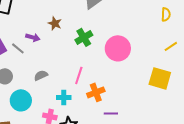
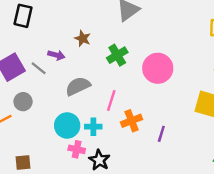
gray semicircle: (41, 75) -> (78, 86), moved, size x1.5
cyan circle: (21, 100) -> (67, 125), moved
purple line: (111, 113) -> (161, 134), moved, turned -72

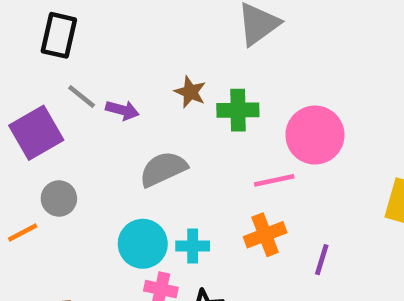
brown star: (83, 38) -> (190, 92), moved
green cross: (117, 55) -> (238, 110), turned 30
gray line: (39, 68) -> (82, 97), moved
pink line: (111, 100) -> (274, 180), moved, turned 60

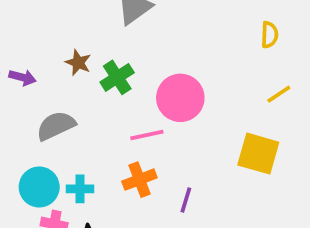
green cross: (238, 110) -> (117, 77), turned -32

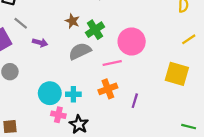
purple arrow: (22, 77) -> (40, 43), moved
gray semicircle: (56, 126) -> (80, 51), moved

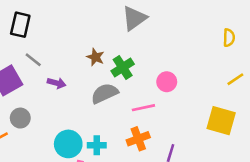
pink circle: (132, 41) -> (167, 82), size x0.6

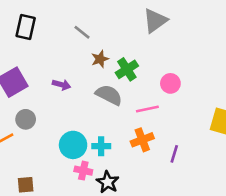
gray triangle: (134, 18) -> (155, 21), moved
brown star: (95, 57) -> (100, 59), turned 30
gray line: (33, 60) -> (82, 32), moved
gray semicircle: (105, 93) -> (109, 95), turned 52

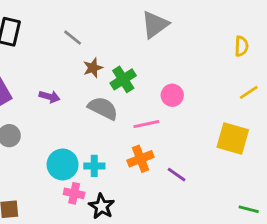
purple line: (174, 154) -> (177, 175), turned -72

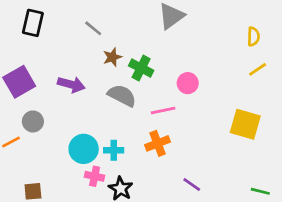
green cross: (123, 79) -> (141, 68), turned -30
yellow line: (249, 92) -> (258, 69), moved
purple arrow: (50, 97) -> (71, 84), size x1.4
purple line: (177, 175) -> (192, 184), moved

